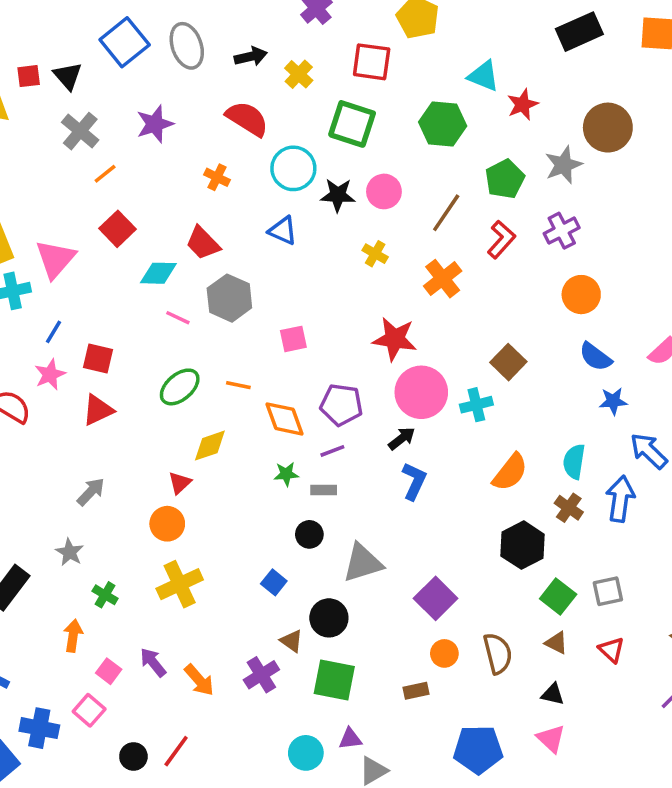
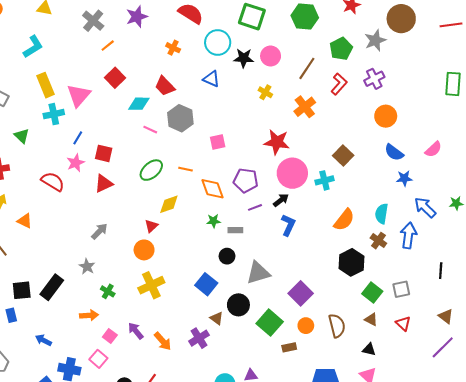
purple line: (332, 451) -> (255, 207), moved
blue square: (274, 582) -> (206, 284), size x1.5
orange arrow: (73, 636) -> (89, 315), turned 78
green square: (334, 680) -> (270, 323), moved, turned 30

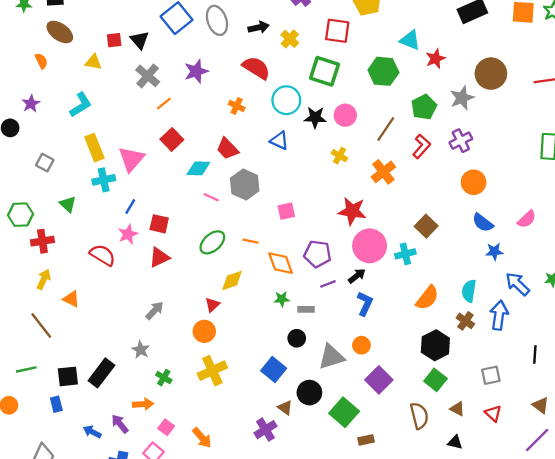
green square: (372, 292) -> (435, 380), moved
orange circle: (306, 326) -> (361, 345), moved
purple arrow: (136, 331) -> (120, 424), moved
orange arrow: (163, 341) -> (202, 438), moved

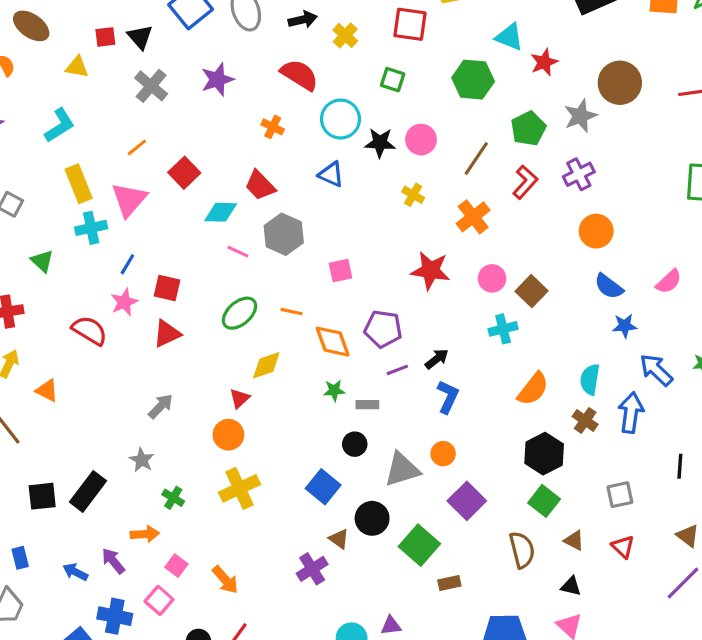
green square: (324, 71) -> (393, 80), size x0.6
orange line: (164, 104) -> (137, 147), moved
pink circle: (370, 246) -> (492, 278), moved, size x0.6
blue rectangle: (56, 404) -> (20, 558), moved

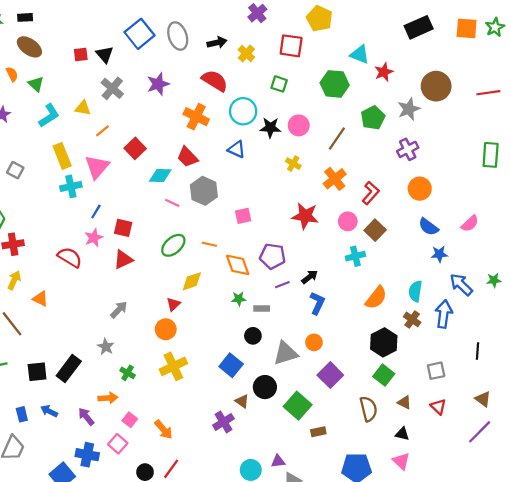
yellow triangle: (77, 67) -> (83, 108), moved
orange cross: (273, 127) -> (196, 117), size x1.6
red L-shape: (525, 182) -> (371, 193), moved
green triangle: (42, 261) -> (36, 84), moved
blue arrow: (75, 572) -> (49, 411), moved

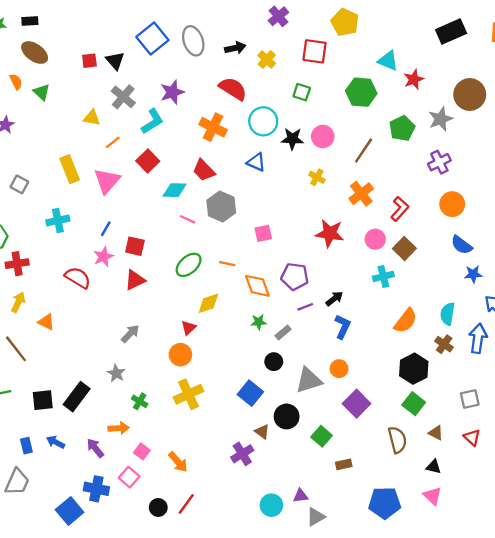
cyan L-shape: (49, 116) -> (152, 121), moved
cyan cross: (71, 186) -> (58, 220), moved
gray rectangle: (262, 309) -> (283, 332), turned -40
green square: (298, 406) -> (322, 436), size x0.7

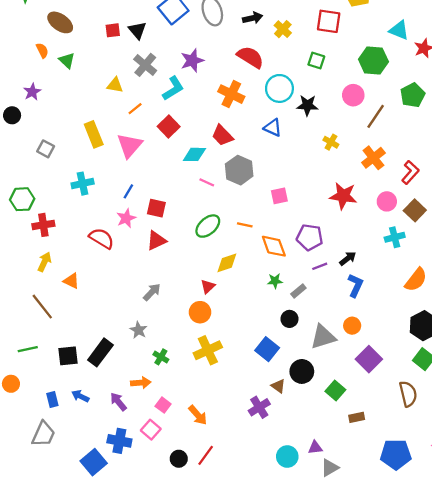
pink circle: (323, 136) -> (353, 95), moved

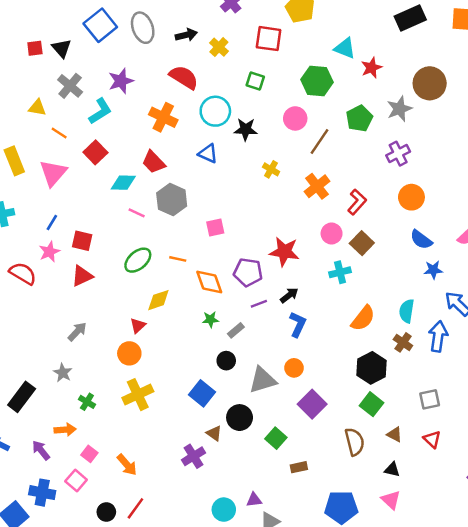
orange line: (135, 109) -> (59, 133), turned 72
red star: (343, 196) -> (284, 252), moved

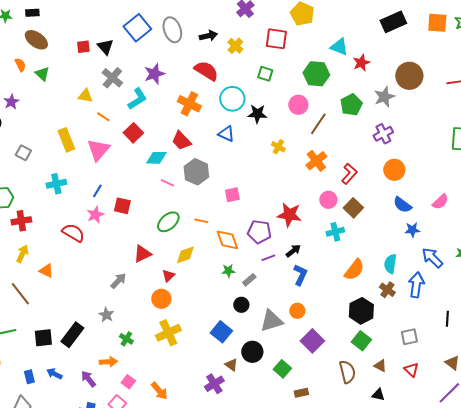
red triangle: (82, 276) -> (142, 254), moved

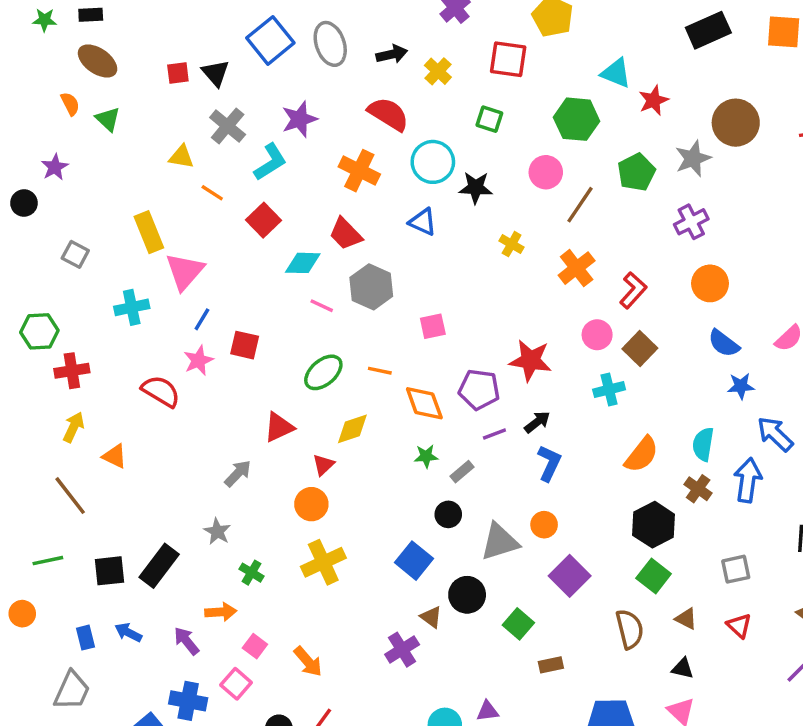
pink triangle: (98, 150) -> (185, 271), moved

